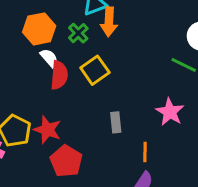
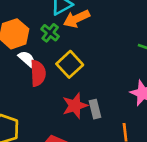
orange arrow: (109, 22) -> (76, 19), turned 70
red star: (47, 130) -> (75, 106), moved, turned -30

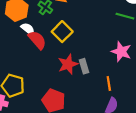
red semicircle: (38, 73) -> (37, 40), turned -36

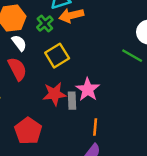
red semicircle: (37, 40) -> (17, 69), moved
pink star: (121, 52) -> (88, 89), moved

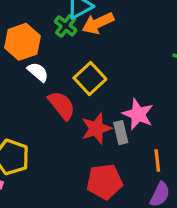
green cross: (45, 24) -> (66, 26), moved
red semicircle: (17, 69) -> (62, 105), moved
red pentagon: (28, 131) -> (104, 182), moved, turned -30

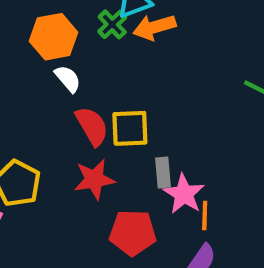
yellow square: (90, 79) -> (130, 128), moved, turned 32
pink star: (138, 114) -> (184, 194), moved
red star: (96, 128) -> (94, 179), moved

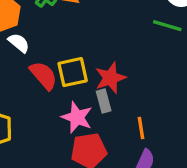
red star: (94, 179) -> (110, 78), moved
pink star: (184, 194) -> (77, 117), moved

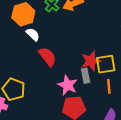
yellow square: (73, 72) -> (106, 64), moved
orange line: (141, 128) -> (109, 86), moved

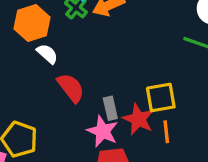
red star: (91, 61) -> (138, 119), moved, turned -30
gray rectangle: (86, 76) -> (110, 108), moved

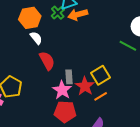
yellow square: (161, 98) -> (101, 75), turned -30
orange line: (166, 132) -> (101, 96), turned 56

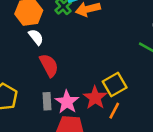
gray rectangle: (69, 77) -> (47, 101), moved
orange line: (101, 96) -> (114, 111), turned -32

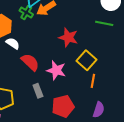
red star: (95, 98) -> (68, 37), moved
pink star: (67, 102) -> (56, 70), moved

